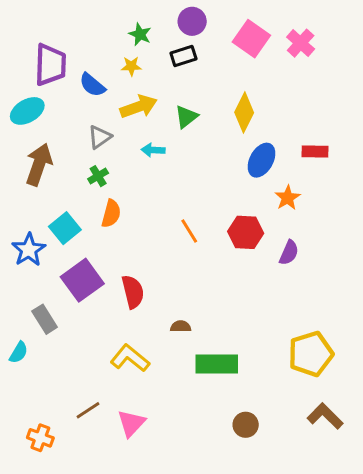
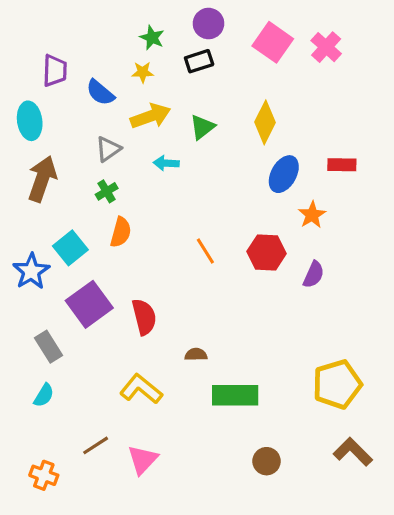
purple trapezoid: (50, 65) -> (55, 71), size x0.7
cyan ellipse: (27, 111) -> (30, 121), turned -68
cyan semicircle: (19, 352) -> (44, 395), moved

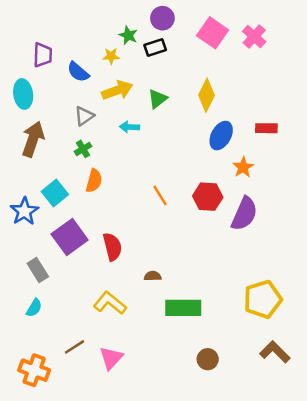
green star: (152, 38) -> (128, 35), moved
purple semicircle: (314, 275) -> (244, 214), size x1.6
orange cross: (44, 475) -> (34, 370), size x1.4

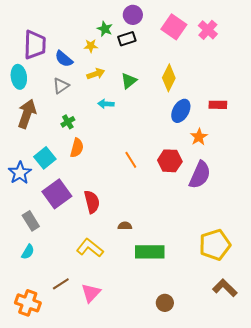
purple trapezoid: (43, 55) -> (35, 45), size x1.4
yellow arrow: (117, 90) -> (96, 74), size x0.7
gray triangle: (84, 116) -> (61, 86), moved
brown circle: (208, 359) -> (165, 303), moved

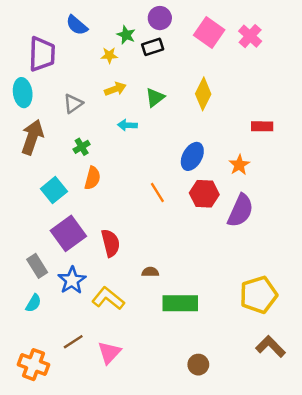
blue semicircle: (64, 59) -> (77, 25), moved
blue ellipse: (181, 111) -> (192, 156), moved
blue star: (20, 173) -> (72, 280), moved

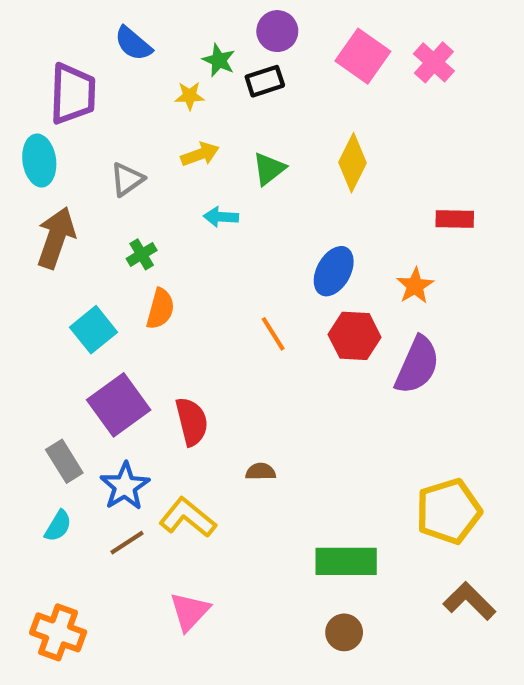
green rectangle: (180, 303) -> (346, 561), moved
brown line: (73, 342) -> (127, 543), moved

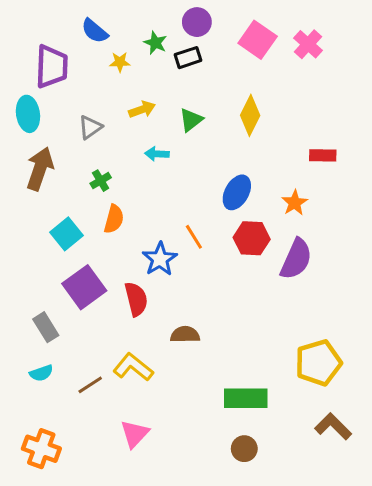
yellow star: (190, 96) -> (120, 62), moved
brown semicircle: (261, 472) -> (185, 335), size x1.4
blue star: (125, 486) -> (160, 259), moved
cyan semicircle: (58, 526) -> (41, 373), turned 40

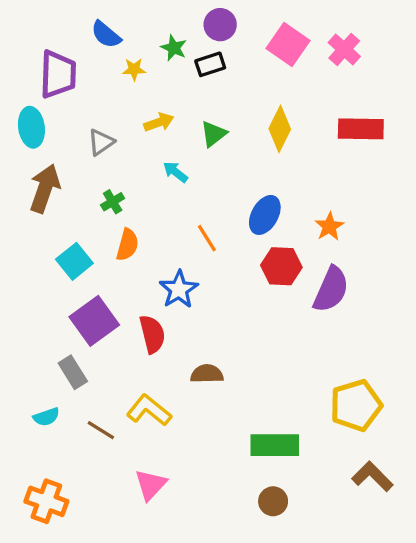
cyan arrow: (157, 154) -> (175, 172), turned 35
red rectangle: (323, 155) -> (361, 129), moved, size x1.5
orange line: (194, 237) -> (207, 238), moved
gray rectangle: (46, 327) -> (73, 372), moved
brown line: (90, 385) -> (101, 430), turned 65

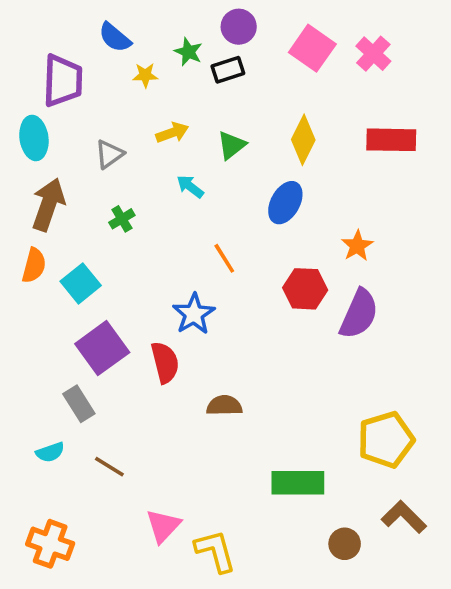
blue ellipse: (265, 215) -> (285, 203), moved
orange semicircle: (127, 245) -> (34, 265), moved
yellow L-shape: (149, 410) -> (215, 551), moved, turned 36
brown circle: (273, 501) -> (345, 544), moved

